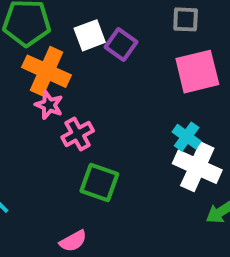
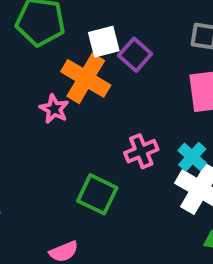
orange cross: (46, 71) -> (86, 78), moved
pink cross: (78, 134) -> (141, 151), moved

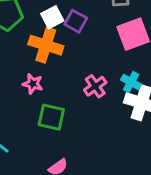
pink star: (54, 109) -> (33, 84), moved
green square: (97, 194) -> (51, 117), moved

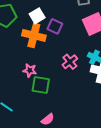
purple square: (76, 21) -> (55, 26), moved
pink star: (33, 84) -> (30, 70), moved

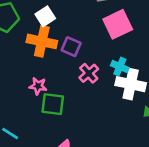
purple square: (55, 26) -> (71, 47), moved

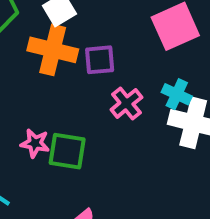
purple square: (71, 47) -> (100, 60), turned -30
pink star: (38, 86) -> (35, 143), moved

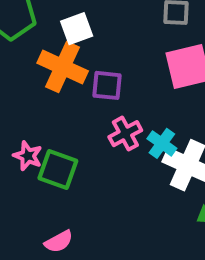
cyan cross: (177, 94) -> (162, 143), moved

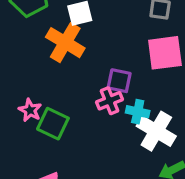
purple square: (107, 85) -> (119, 81), moved
cyan cross: (162, 143) -> (138, 112), turned -30

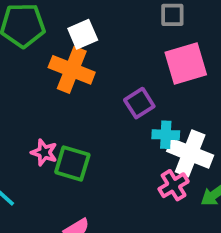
purple square: (119, 81) -> (139, 103), turned -35
pink cross: (109, 101) -> (174, 185), moved

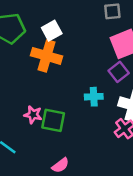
purple square: (139, 103) -> (119, 72), moved
cyan cross: (166, 135) -> (94, 97), moved

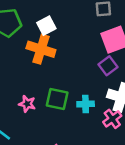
cyan cross: (94, 97) -> (86, 104), moved
green square: (53, 120) -> (57, 99), moved

